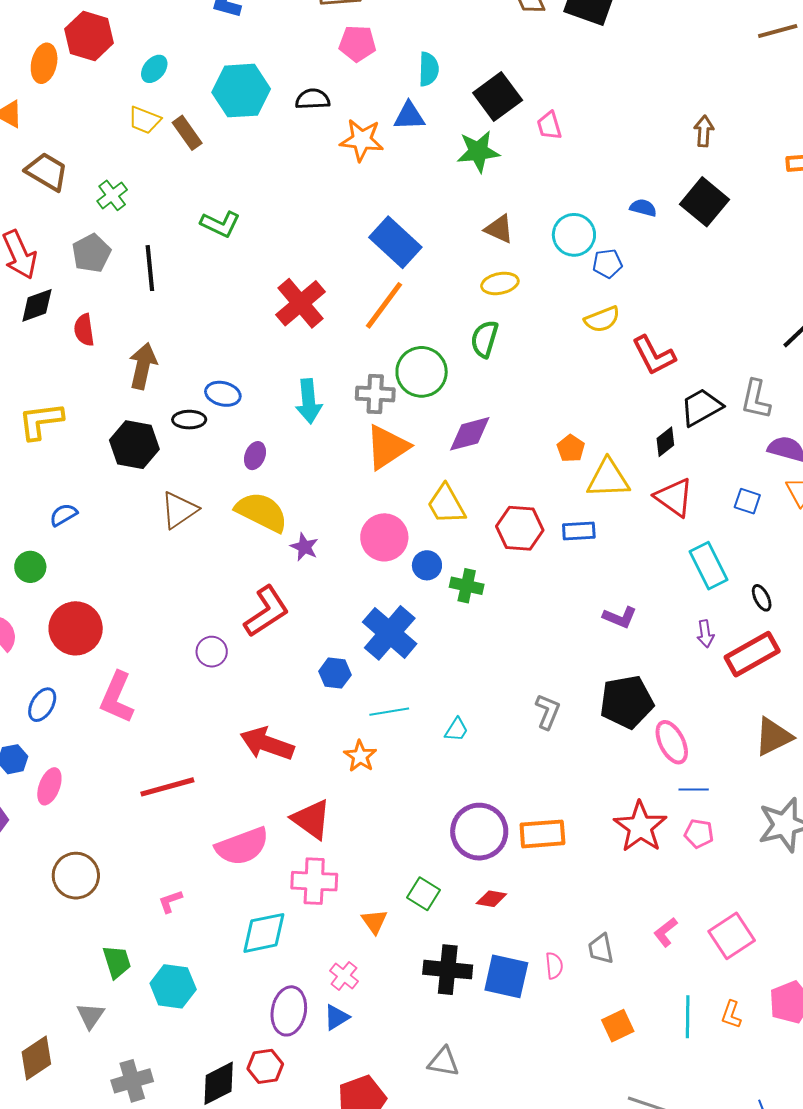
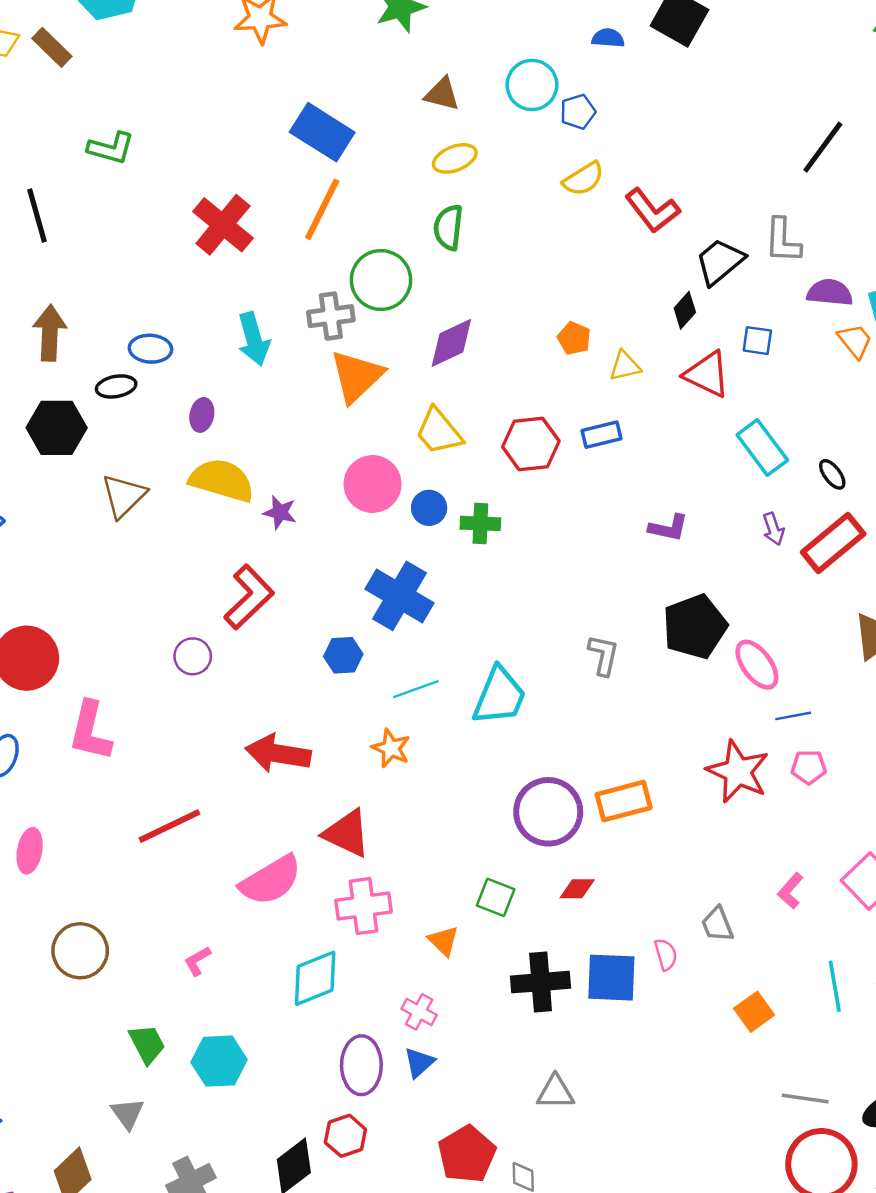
yellow triangle: (608, 478) -> (625, 366), size x0.6
blue square: (747, 501) -> (757, 341), moved
cyan trapezoid: (457, 730) -> (499, 696), size x2.0

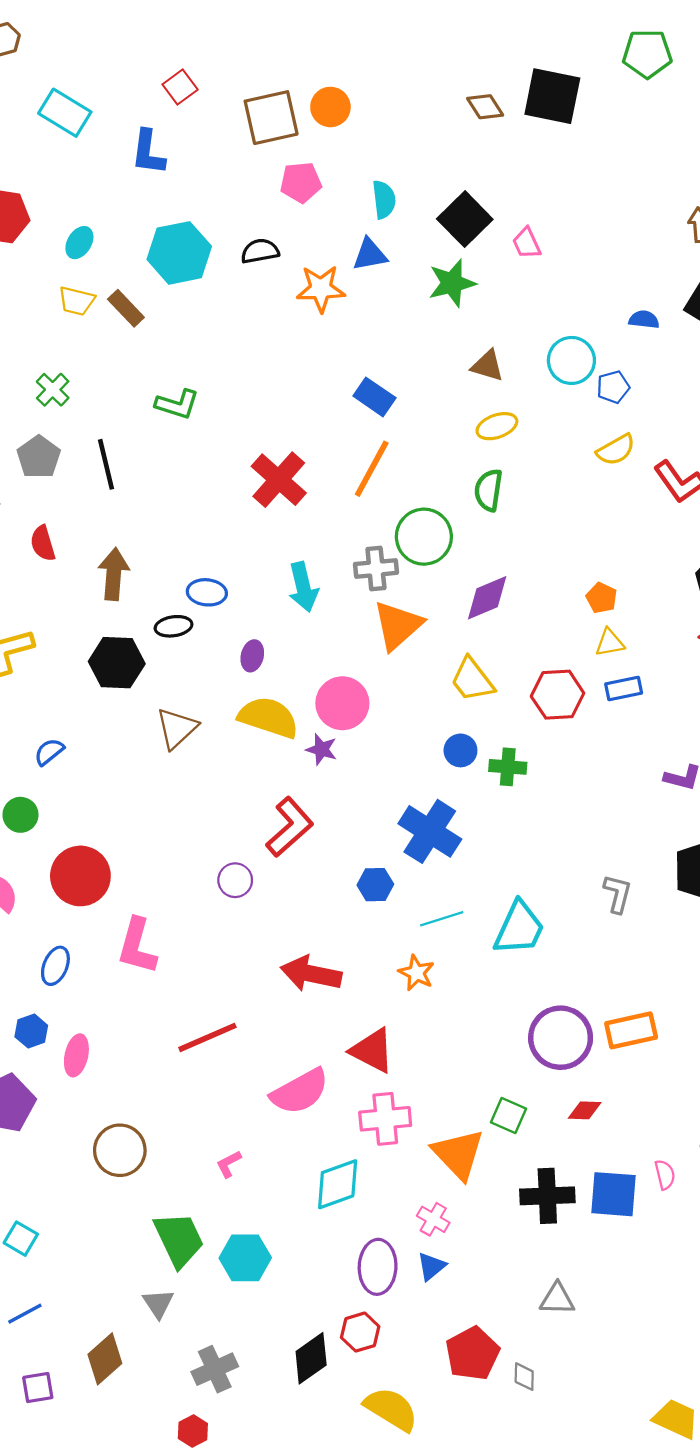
blue rectangle: (322, 132) -> (374, 397), size x0.7
yellow triangle: (625, 366) -> (610, 643), moved
pink circle: (373, 484) -> (342, 703), moved
orange triangle: (443, 941) -> (458, 1154), size x1.8
green trapezoid: (147, 1044) -> (179, 1239), size x1.5

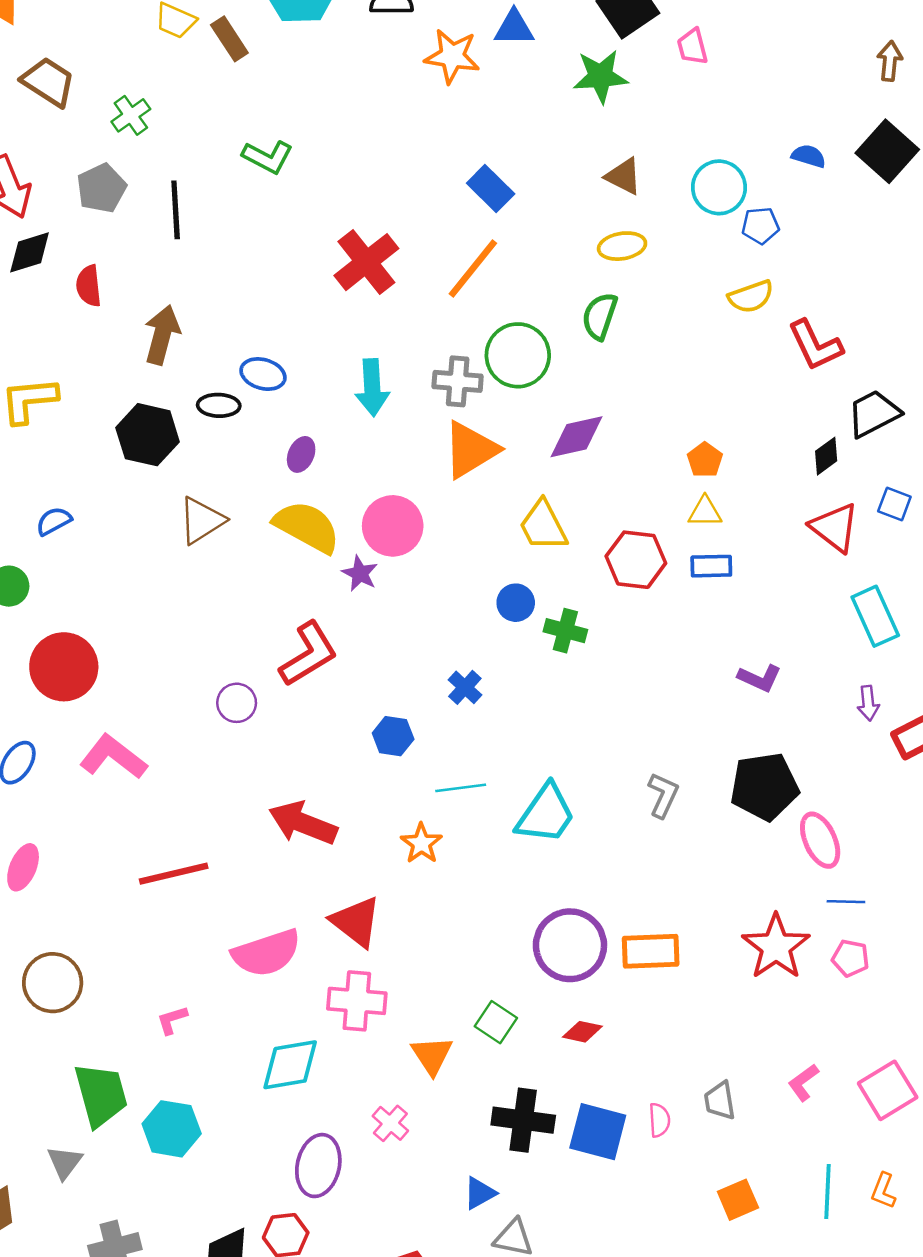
blue cross: (430, 831) -> (465, 687), size x0.5
pink L-shape: (137, 946) -> (113, 757), turned 102
orange triangle: (458, 1154) -> (432, 1055), size x0.7
blue triangle: (431, 1266) -> (480, 1193), moved

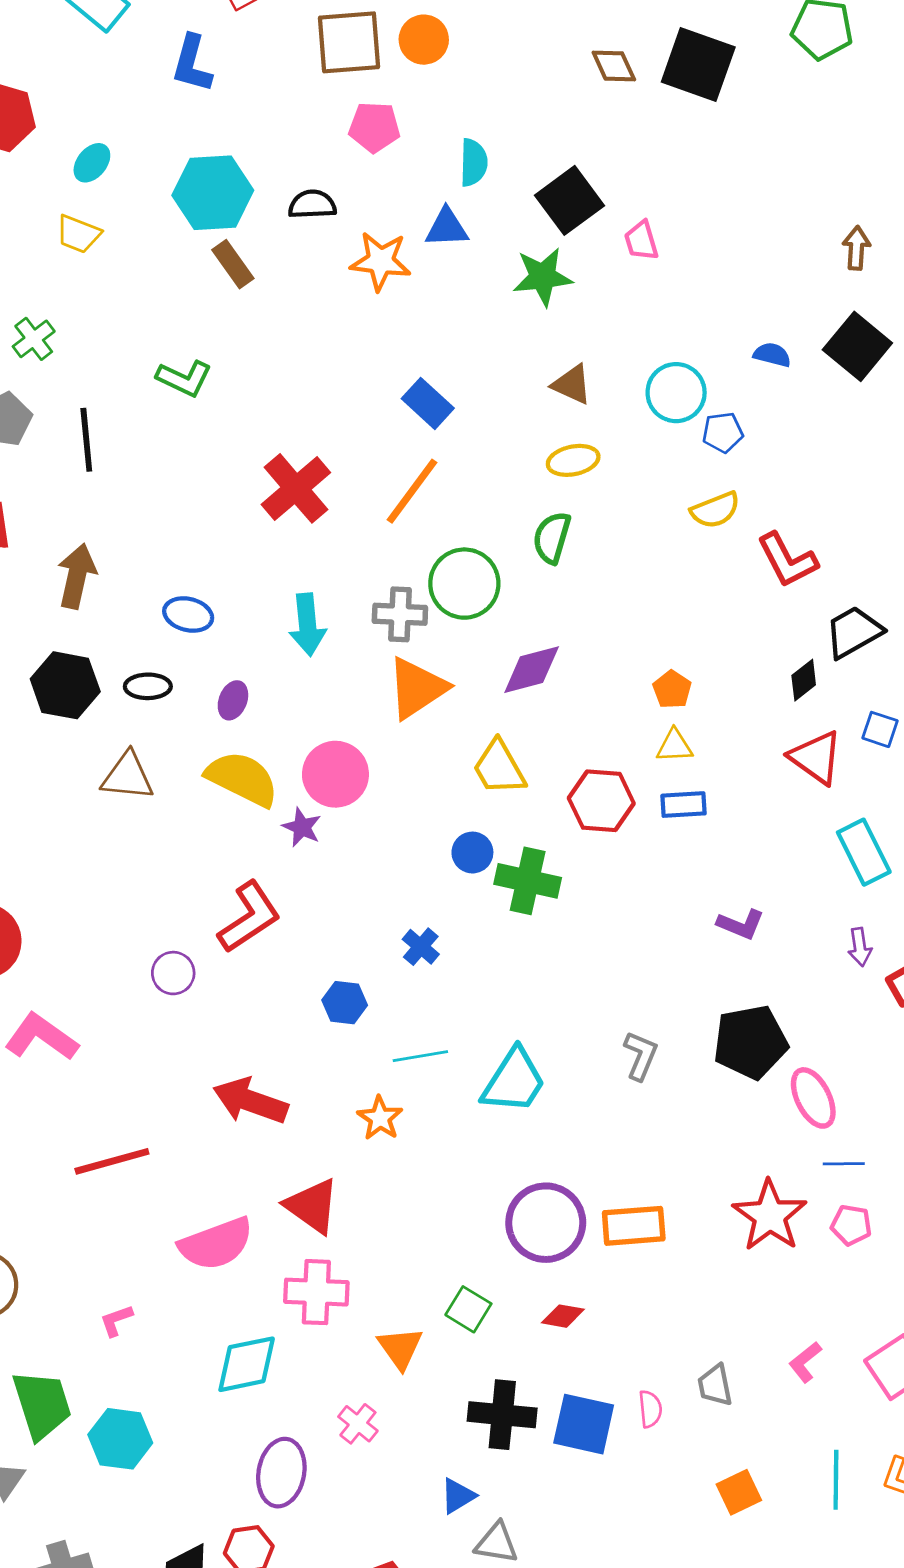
brown rectangle: (229, 39) -> (233, 264), moved
black ellipse: (219, 405) -> (148, 686), moved
brown triangle: (202, 520) -> (128, 776), turned 40
green cross: (565, 631) -> (528, 881), size x1.4

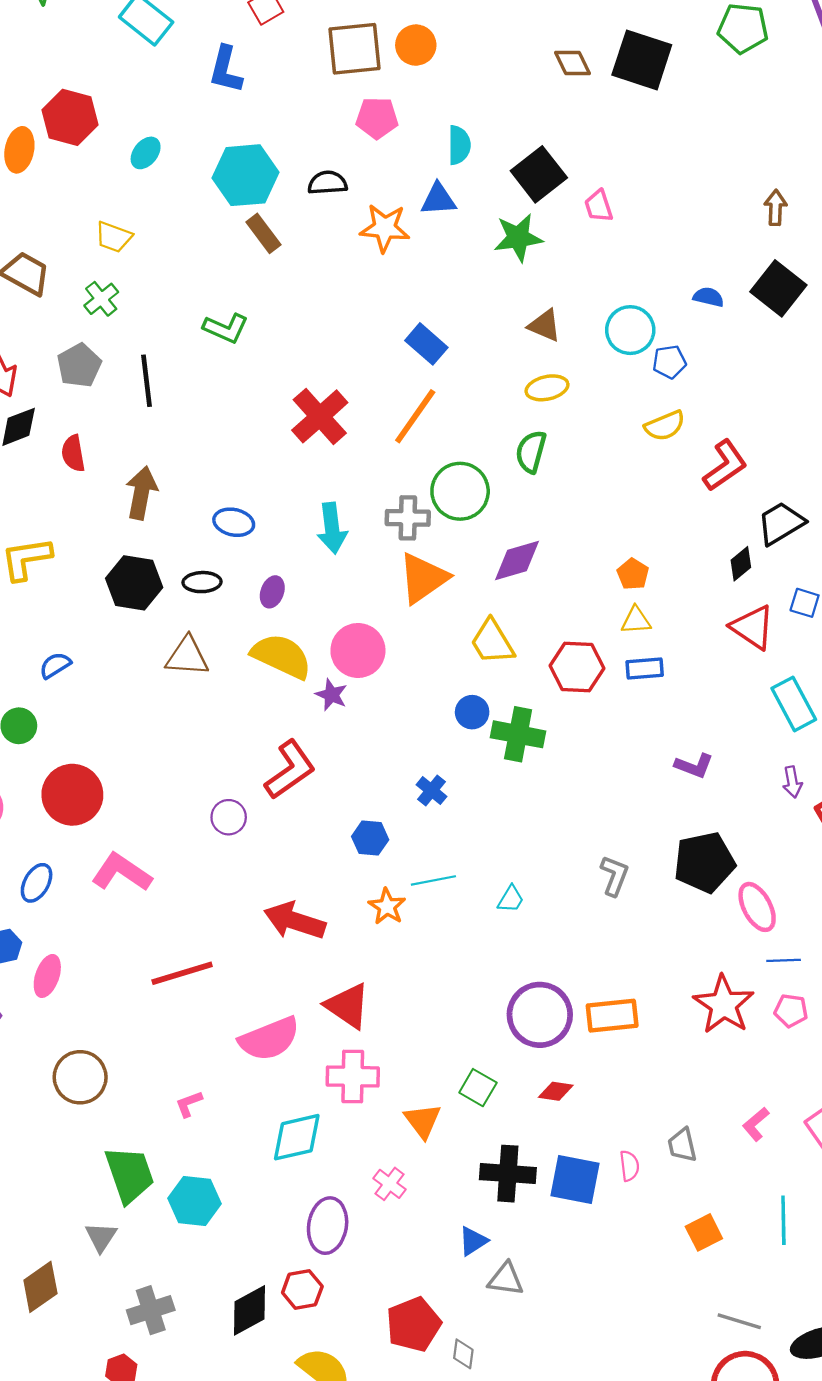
yellow trapezoid: (78, 234) -> (114, 237), moved
red L-shape: (787, 560) -> (725, 466), turned -96
cyan trapezoid: (514, 1081) -> (511, 899), size x0.5
orange star: (380, 1118) -> (387, 907), moved

